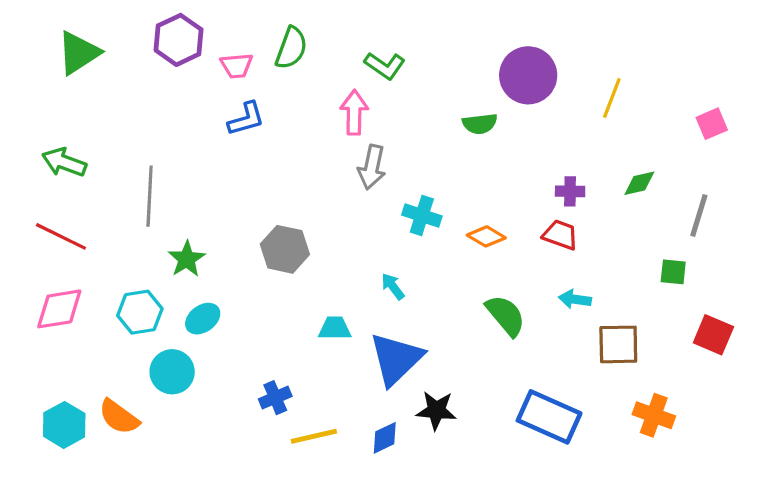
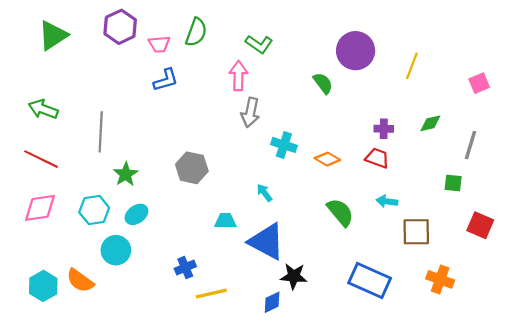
green semicircle: (480, 124) -> (323, 83), turned -120
blue triangle: (396, 359) -> (267, 241), turned -48
blue diamond: (385, 438) -> (272, 302), moved

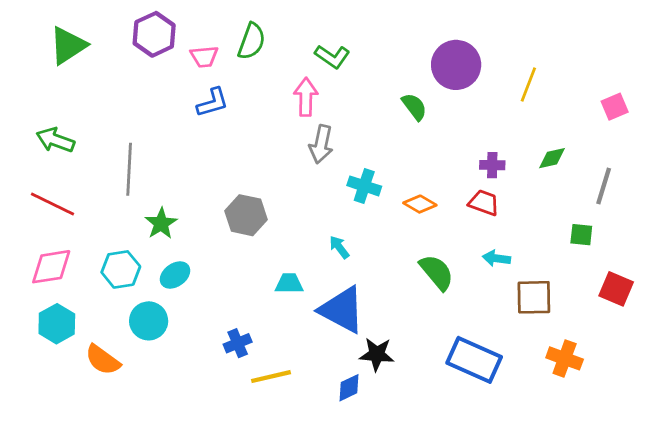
cyan hexagon: (43, 286) -> (57, 324), moved

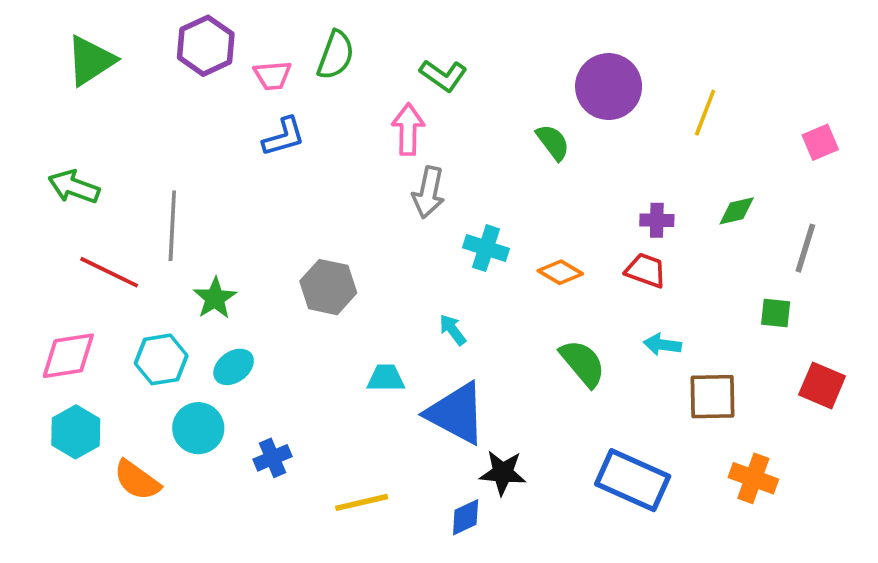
red line: (53, 204) -> (109, 272), moved
blue cross: (238, 343) -> (273, 458), moved

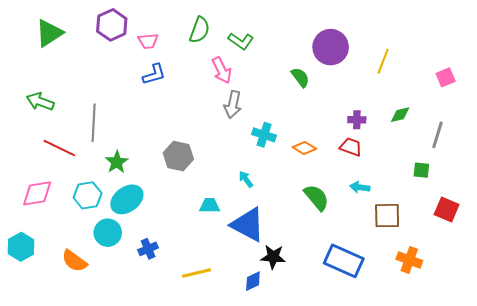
green semicircle: (336, 55) -> (200, 30), moved
pink arrow: (408, 129) -> (222, 70), turned 152
cyan ellipse: (234, 367) -> (127, 199), size x1.5
cyan hexagon: (76, 432) -> (21, 247), moved

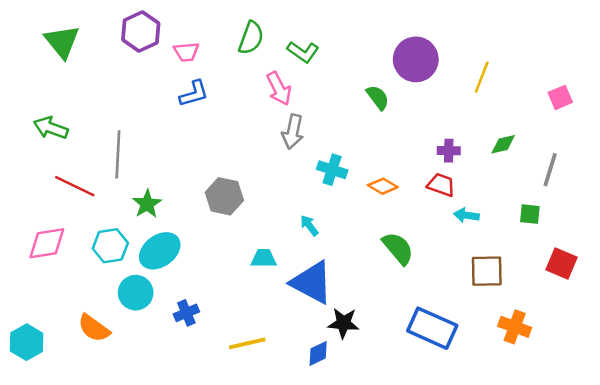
green triangle: (49, 33) -> (62, 42), turned -36
cyan arrow: (360, 187) -> (466, 215), moved
cyan hexagon: (21, 247) -> (27, 342), moved

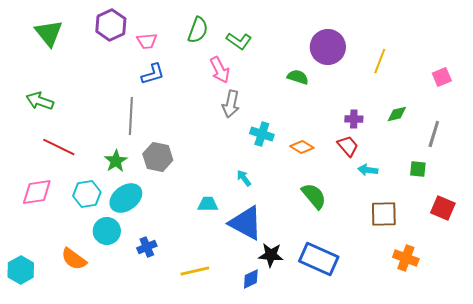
green semicircle: (378, 97) -> (298, 77), turned -35
gray line: (118, 154) -> (131, 116), moved
red trapezoid: (441, 185) -> (348, 146), turned 30
gray hexagon: (224, 196) -> (158, 157), moved
blue rectangle: (432, 328) -> (319, 259), moved

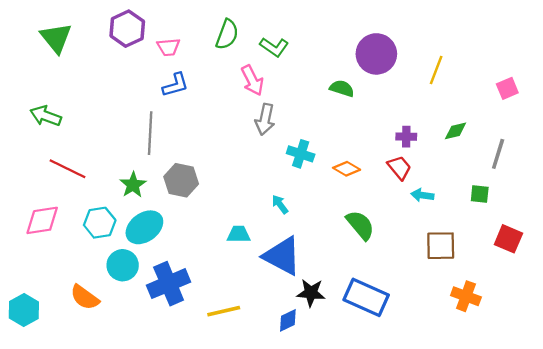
blue cross: (147, 247) -> (169, 284), size x1.8

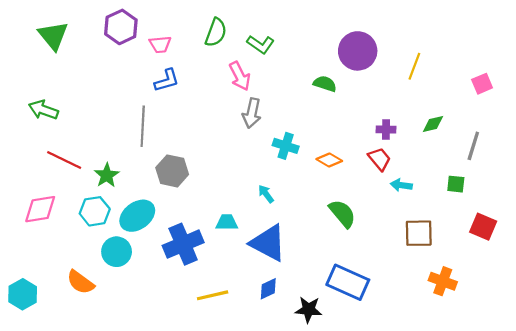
green star: (133, 185) -> (107, 175), moved
blue cross: (169, 284) -> (183, 244), moved
black star: (311, 293) -> (309, 310), moved
blue diamond: (288, 320) -> (268, 289), moved

